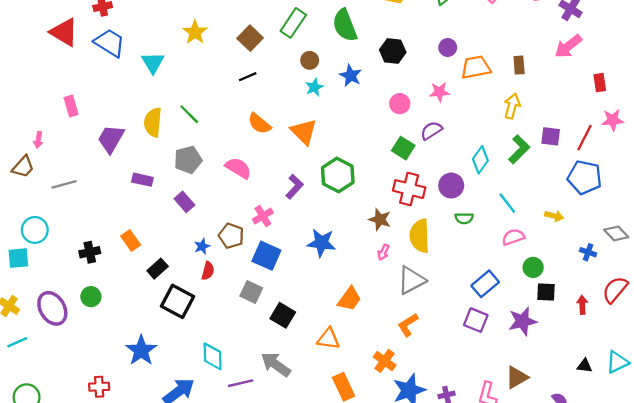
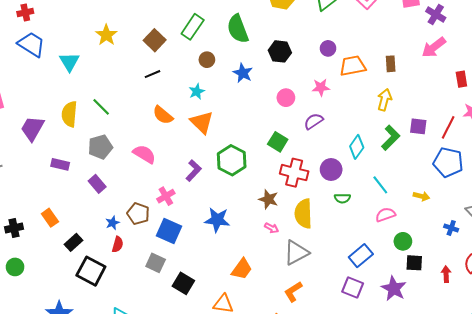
cyan star: (314, 87) -> (197, 91), moved
green square: (403, 148) -> (278, 142), moved
pink arrow: (383, 252) -> (272, 228), turned -88
purple star: (523, 321) -> (394, 289), turned -30

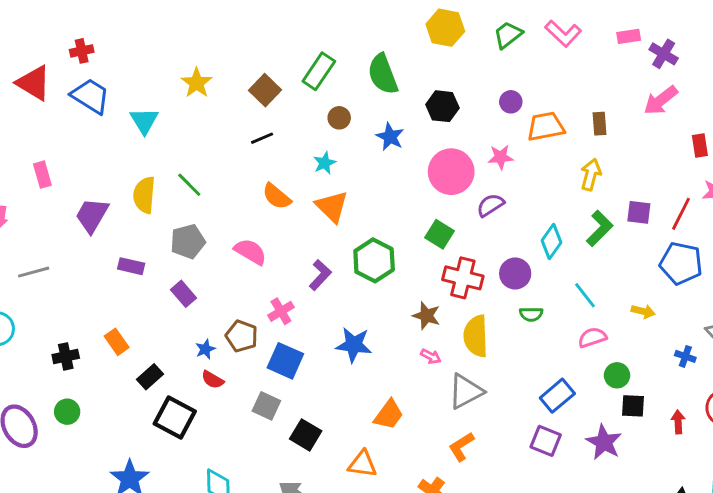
pink circle: (286, 98) -> (451, 172), size x1.8
red semicircle: (118, 244) -> (213, 380), turned 105

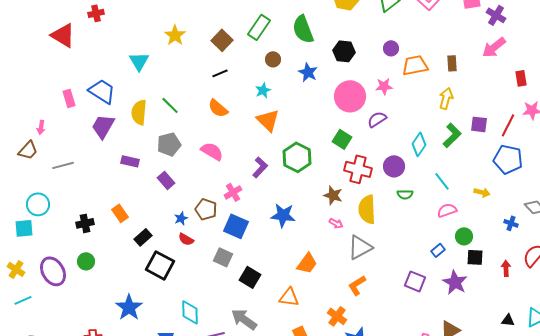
blue trapezoid: (90, 96) -> (102, 91), moved
orange semicircle: (277, 196) -> (218, 108), moved
blue rectangle: (557, 396) -> (438, 250), moved, size x0.6

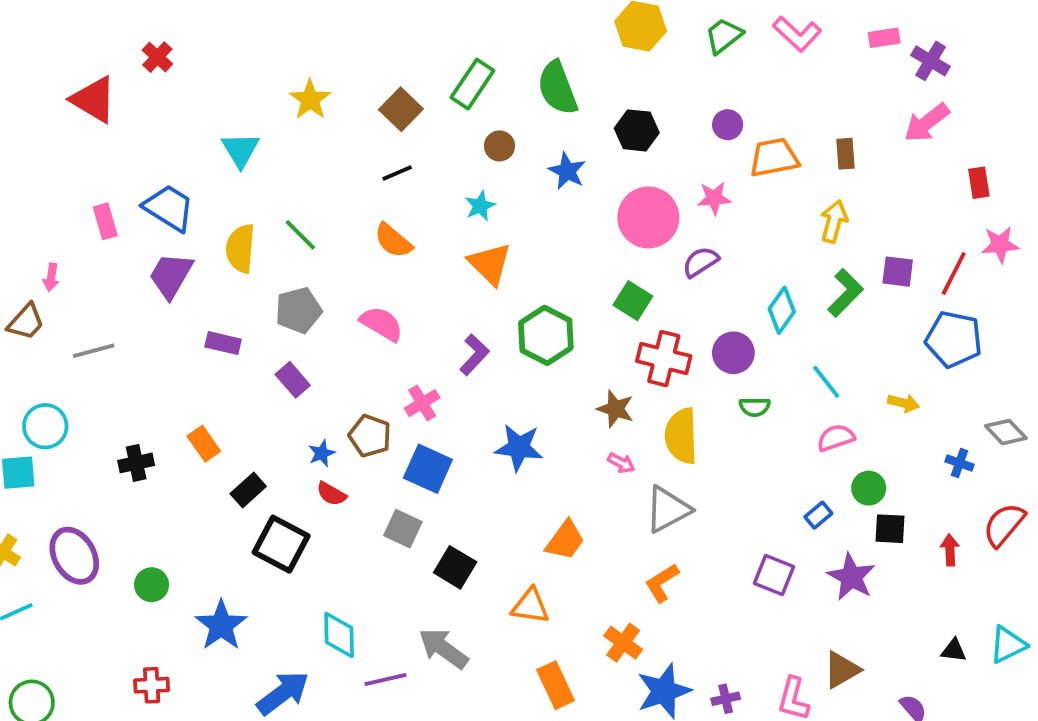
red cross: (96, 13) -> (157, 57), turned -35
green circle: (86, 261) -> (152, 585), moved

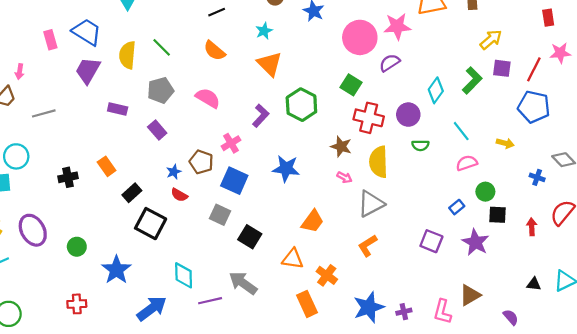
pink star: (714, 198) -> (397, 26), size x1.4
yellow arrow: (834, 221) -> (491, 40), moved, turned 35
orange cross: (623, 643) -> (327, 275), moved

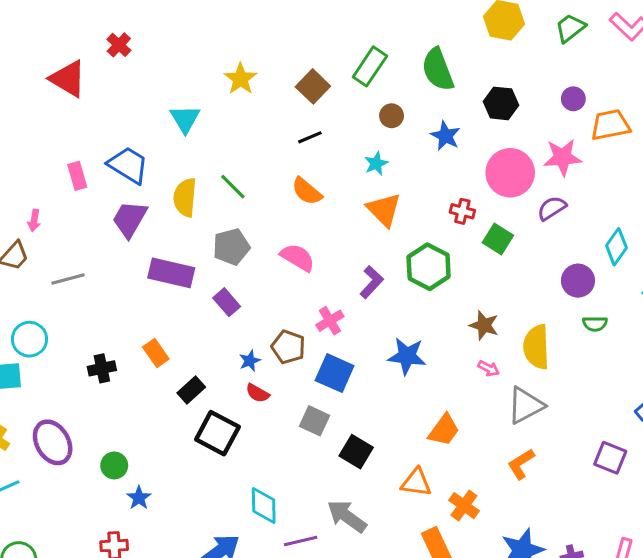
purple rectangle: (118, 109) -> (171, 273), size x1.6
red cross: (369, 118) -> (462, 211), moved, size x0.6
blue star: (116, 270) -> (139, 498), moved, size x0.6

